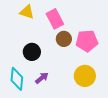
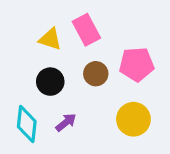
yellow triangle: (27, 12) -> (50, 39), moved
brown circle: (64, 39) -> (96, 74), moved

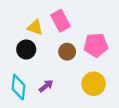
black circle: (50, 82) -> (26, 49), moved

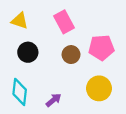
yellow triangle: (35, 27) -> (20, 21), moved
purple arrow: (46, 86) -> (54, 100), moved

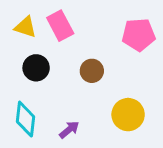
pink rectangle: (64, 22) -> (60, 26), moved
pink pentagon: (101, 48) -> (139, 35), moved

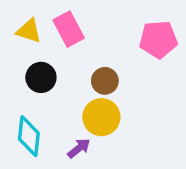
yellow circle: (128, 115) -> (101, 117), moved

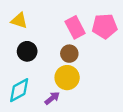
pink rectangle: (69, 29) -> (75, 27), moved
cyan diamond: (29, 136) -> (19, 90), turned 55

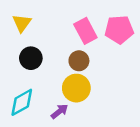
yellow triangle: (19, 21) -> (22, 23), turned 48

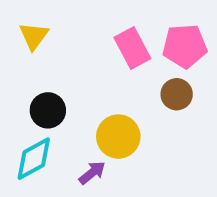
black circle: (31, 58) -> (48, 110), moved
brown circle: (79, 61) -> (177, 94), moved

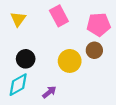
pink rectangle: (132, 48) -> (59, 16), moved
yellow circle: (118, 137) -> (70, 61), moved

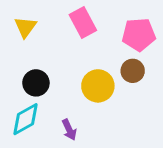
purple arrow: (49, 92) -> (69, 130), turned 104

